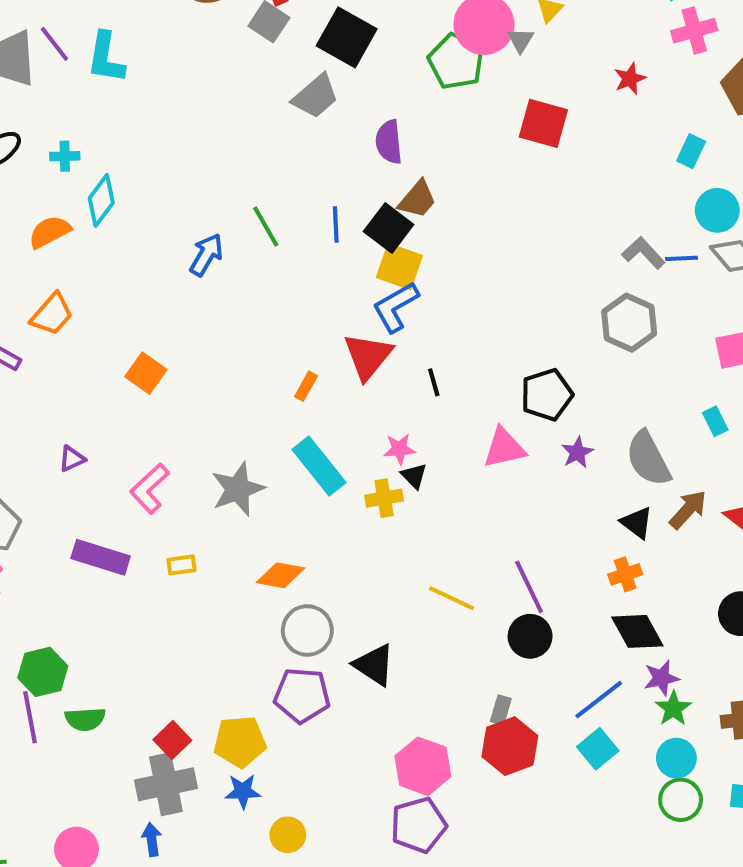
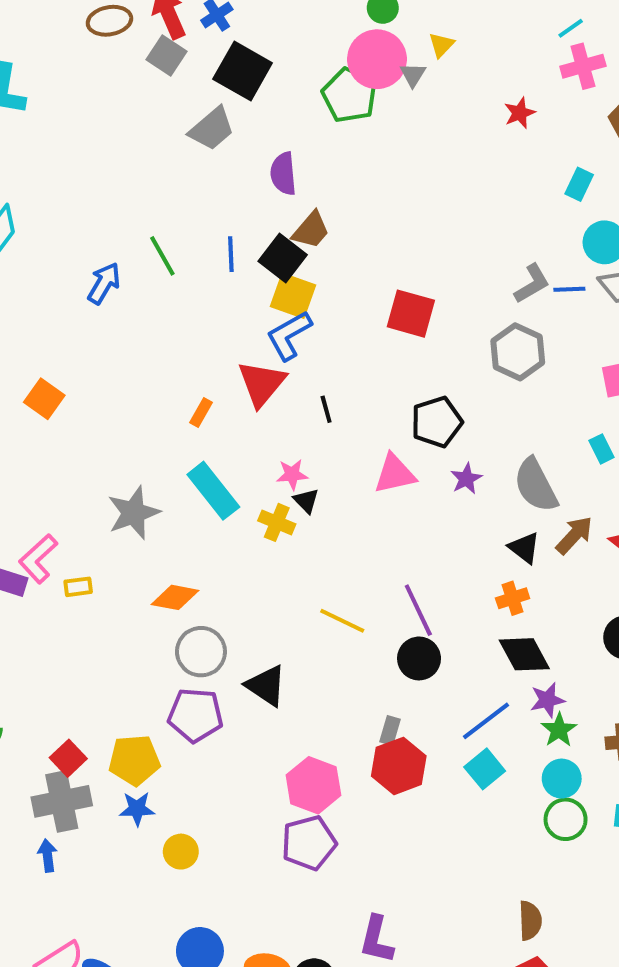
red square: (543, 123) -> (411, 314), moved
gray L-shape: (643, 253) -> (532, 284), turned 102
pink L-shape: (150, 489) -> (38, 559), moved
yellow cross: (384, 498) -> (277, 522), turned 32

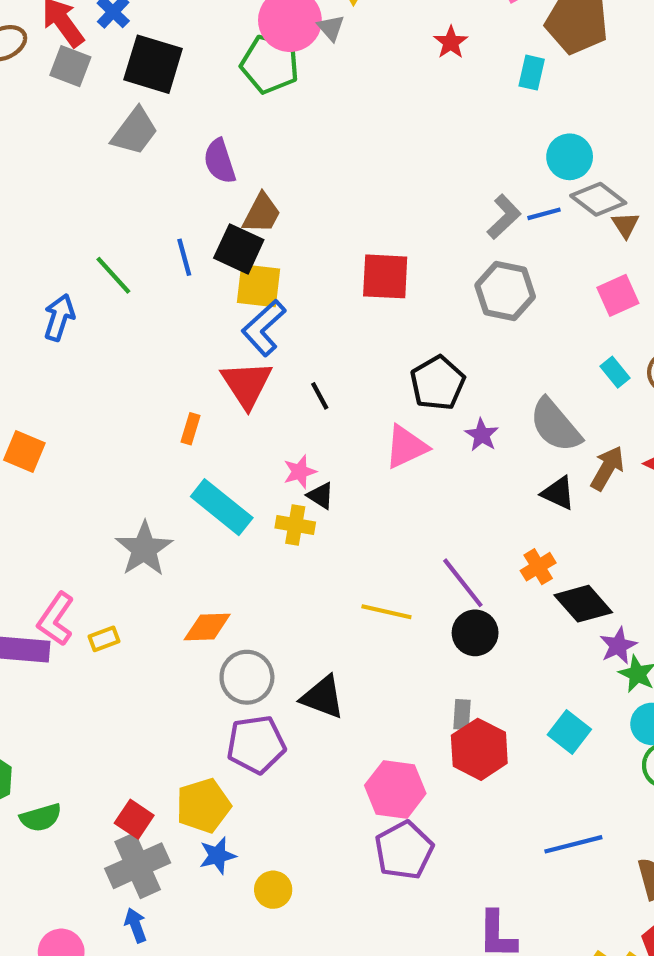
cyan rectangle: (579, 184) -> (532, 73), moved
orange cross: (513, 598) -> (538, 567), moved
blue line: (486, 721) -> (573, 844), moved, turned 36

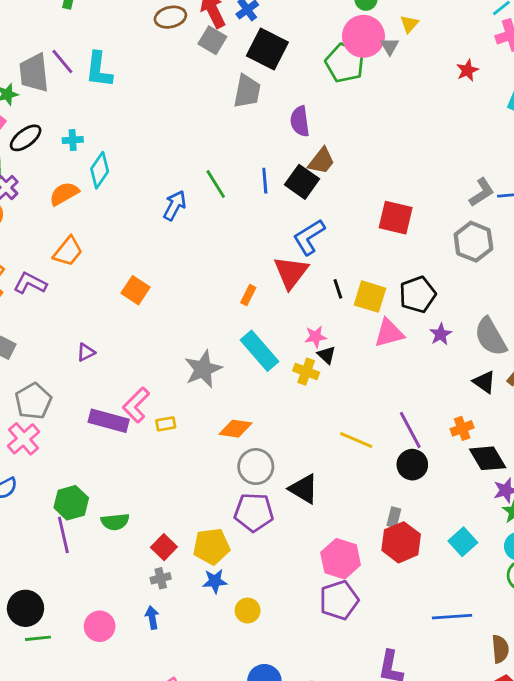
gray trapezoid: (135, 131) -> (247, 91), turned -36
yellow square: (258, 286) -> (370, 297), moved
green semicircle: (41, 818) -> (115, 522), moved
gray cross: (138, 866) -> (161, 578), size x0.5

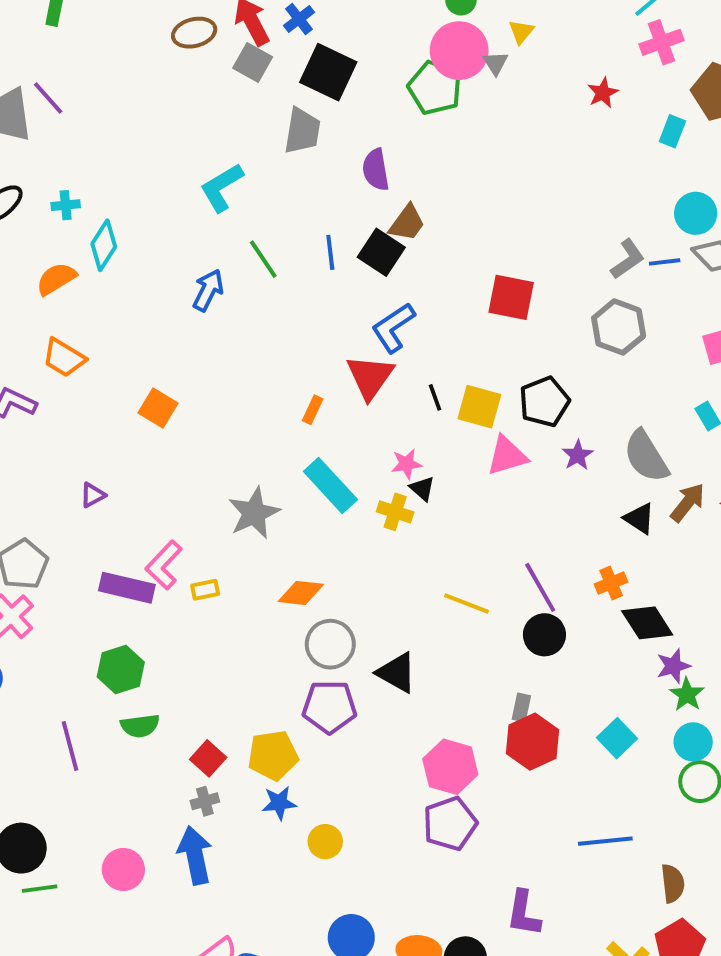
cyan L-shape: (99, 70) -> (222, 187), moved, turned 54
orange trapezoid: (68, 251) -> (64, 358), turned 84
green hexagon: (71, 503) -> (121, 670), moved
blue arrow: (152, 618) -> (195, 855), size x1.8

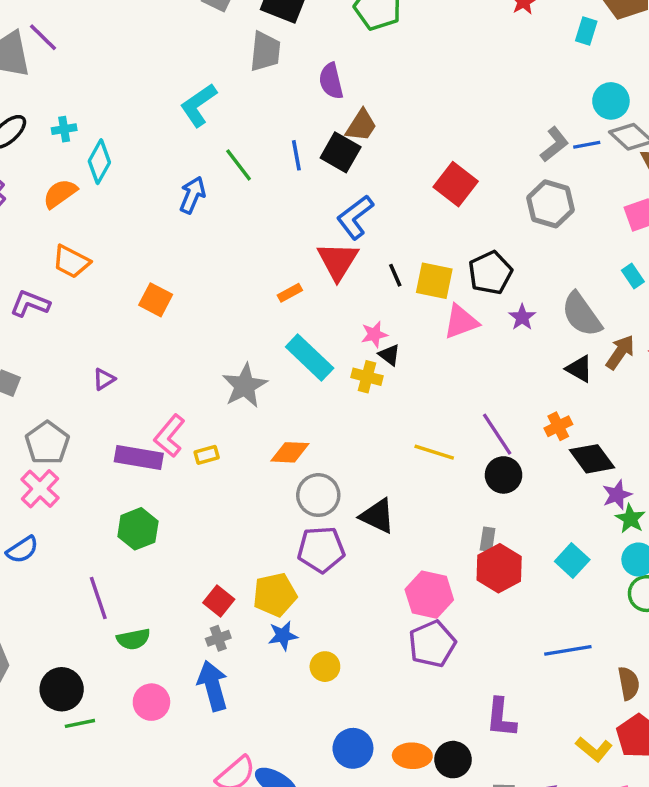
red square: (511, 297) -> (456, 184), turned 30
orange rectangle: (313, 410) -> (290, 293), turned 40
green semicircle: (140, 726) -> (133, 639), moved

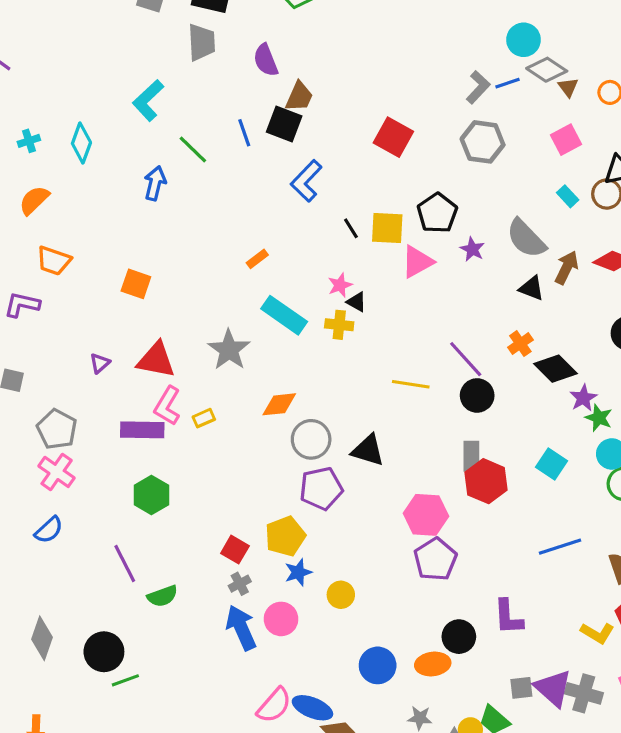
cyan diamond: (99, 162) -> (81, 143), moved
red triangle: (338, 261) -> (156, 360), moved, turned -42
gray rectangle: (488, 539) -> (471, 456), size x1.4
pink circle: (151, 702) -> (281, 619), moved
black circle: (453, 760) -> (459, 637), moved

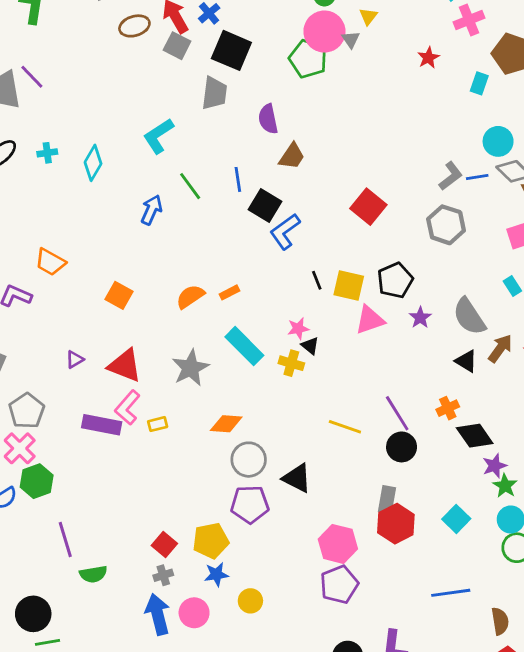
black square: (284, 124) -> (265, 206), moved
orange semicircle: (34, 200) -> (190, 297), moved
green hexagon: (151, 495) -> (37, 481), moved

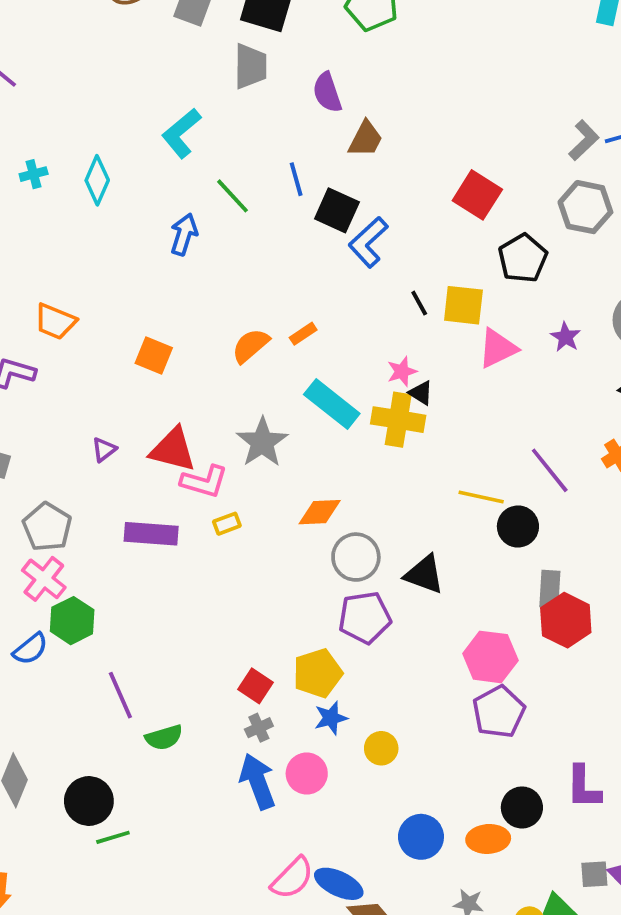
black pentagon: (395, 280) -> (523, 258), moved
yellow cross: (291, 363) -> (398, 420), size x1.5
pink L-shape: (127, 408) -> (204, 481), moved, turned -108
black circle: (402, 447) -> (518, 527), moved

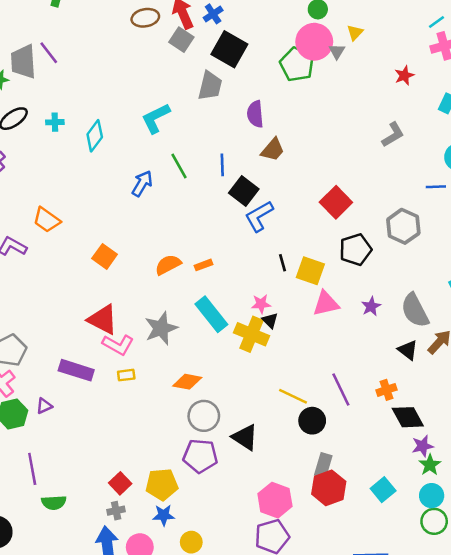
gray L-shape: (584, 140) -> (393, 135), moved
purple triangle: (104, 450) -> (44, 406), moved

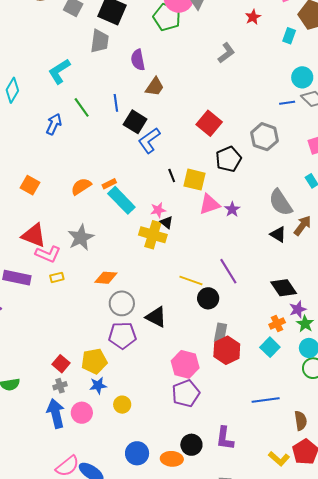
gray L-shape: (393, 135) -> (226, 53), moved
purple star: (371, 306) -> (232, 209), moved
cyan rectangle: (211, 314) -> (121, 200), moved
orange cross: (387, 390) -> (277, 323), moved

